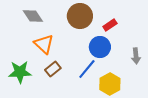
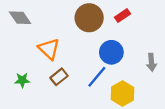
gray diamond: (33, 16) -> (20, 18), moved
red rectangle: (110, 25) -> (123, 16), moved
green star: (20, 72) -> (22, 80), size x0.6

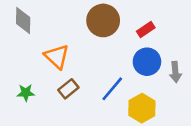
red rectangle: (123, 16) -> (146, 29), moved
gray diamond: (20, 18) -> (23, 20), turned 35
blue circle: (111, 52) -> (147, 62), moved

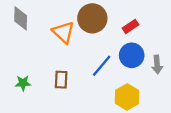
orange triangle: (57, 57) -> (63, 32), moved
brown rectangle: (68, 89) -> (61, 80), turned -48
blue line: (112, 89) -> (102, 66), moved

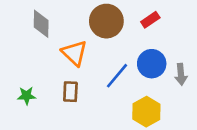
gray diamond: (21, 18) -> (41, 24), moved
red rectangle: (130, 26) -> (150, 20), moved
orange triangle: (63, 32) -> (74, 53), moved

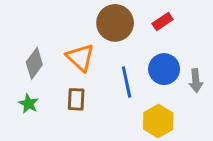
gray diamond: (41, 24) -> (34, 63), moved, turned 36
blue line: (117, 76) -> (127, 82), turned -52
green star: (26, 96) -> (29, 104), turned 30

